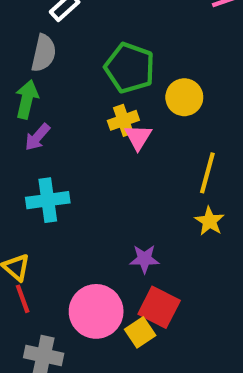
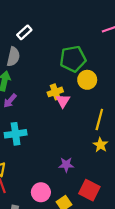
green pentagon: (130, 68) -> (73, 59), moved, turned -30
red square: (159, 307) -> (89, 190), moved
pink circle: (96, 311) -> (41, 192), size x0.7

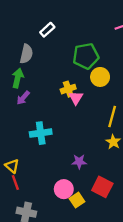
white rectangle: (24, 32) -> (47, 30), moved
cyan cross: (16, 134) -> (41, 133), moved
pink circle: (41, 192) -> (64, 189), moved

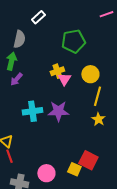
yellow circle: (100, 77) -> (90, 74), moved
purple star: (79, 162) -> (58, 111), moved, size x1.5
pink circle: (64, 189) -> (46, 173), moved
yellow square: (77, 200) -> (74, 169), moved, turned -32

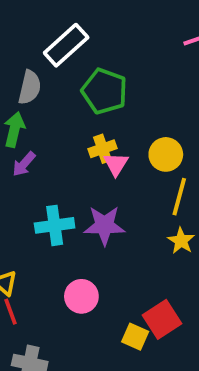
white rectangle: (38, 17) -> (66, 45), size x1.6
green pentagon: (73, 41) -> (104, 91), moved, turned 30
red square: (88, 160) -> (162, 319), turned 30
pink circle: (46, 173) -> (81, 296), moved

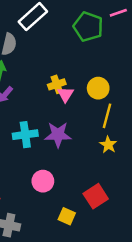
green pentagon: (104, 91) -> (88, 27), moved
yellow square: (135, 337) -> (67, 216), moved

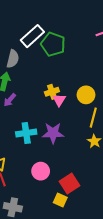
green pentagon: (88, 27) -> (53, 44), moved
red square: (96, 196) -> (70, 184), moved

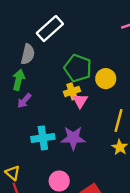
green pentagon: (53, 44) -> (78, 68), moved
yellow circle: (86, 95) -> (106, 79), moved

